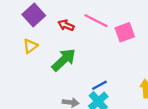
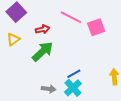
red arrow: (66, 25) -> (43, 29), moved, turned 144

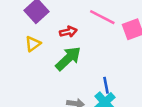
blue line: (74, 74) -> (106, 85), turned -72

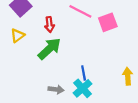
red arrow: (68, 32) -> (49, 25), turned 96

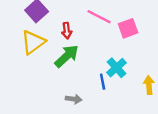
yellow triangle: (18, 36) -> (33, 42), size x1.6
cyan cross: (83, 88) -> (116, 68), moved

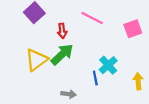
pink square: (128, 28) -> (133, 29), moved
yellow triangle: (33, 42) -> (36, 60), moved

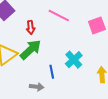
blue line: (95, 78) -> (52, 72), moved

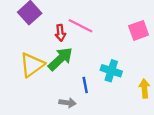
pink line: (59, 15) -> (81, 26), moved
cyan cross: (74, 60) -> (111, 71), turned -30

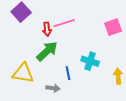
pink line: (81, 26) -> (64, 23), turned -45
yellow triangle: (32, 65) -> (23, 73), moved, turned 45

